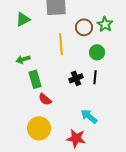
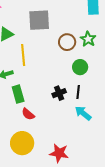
yellow line: (61, 44) -> (23, 55), moved
cyan arrow: (89, 116) -> (83, 113), moved

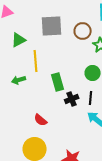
brown circle: (67, 42) -> (83, 31), moved
green rectangle: (18, 94) -> (58, 82), moved

